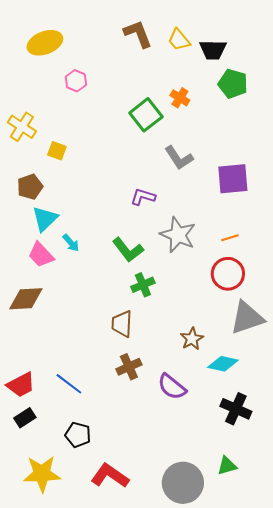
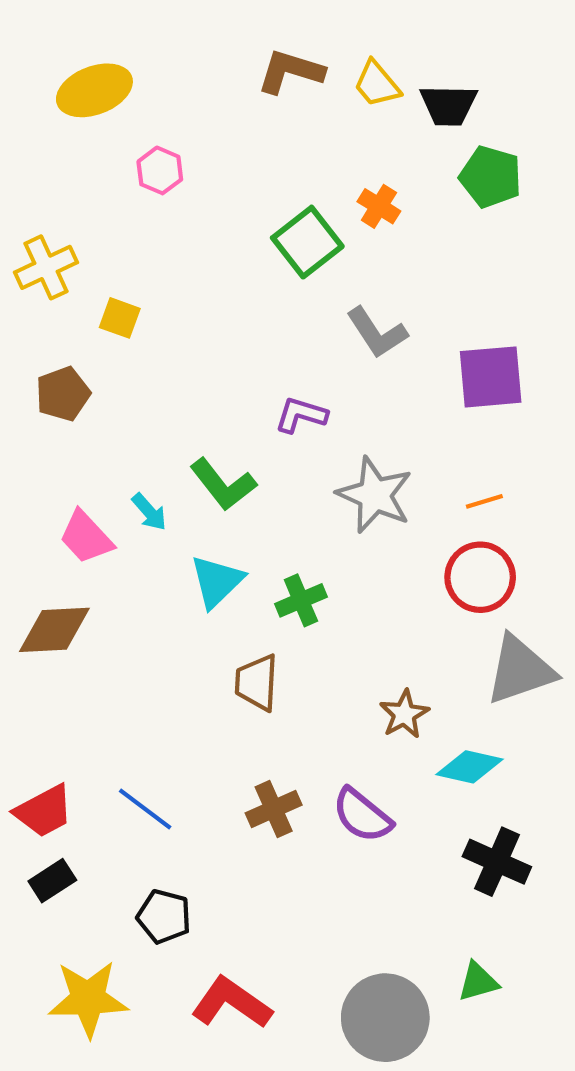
brown L-shape: (138, 34) -> (290, 71), turned -52
yellow cross: (22, 127) -> (46, 267), turned 32
cyan triangle: (45, 219) -> (217, 581), moved
green L-shape: (128, 250) -> (223, 484), moved
brown cross: (129, 367) -> (274, 809), moved

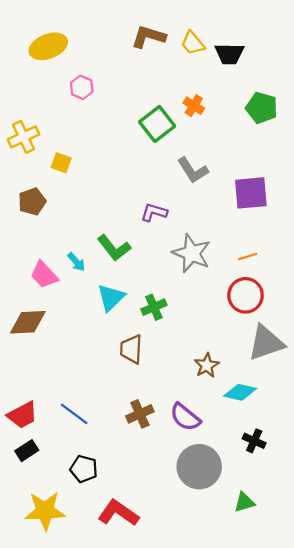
green pentagon: (491, 177) -> (262, 108), moved
black cross: (497, 862) -> (254, 441), size x0.7
gray circle: (385, 1018) -> (199, 467), moved

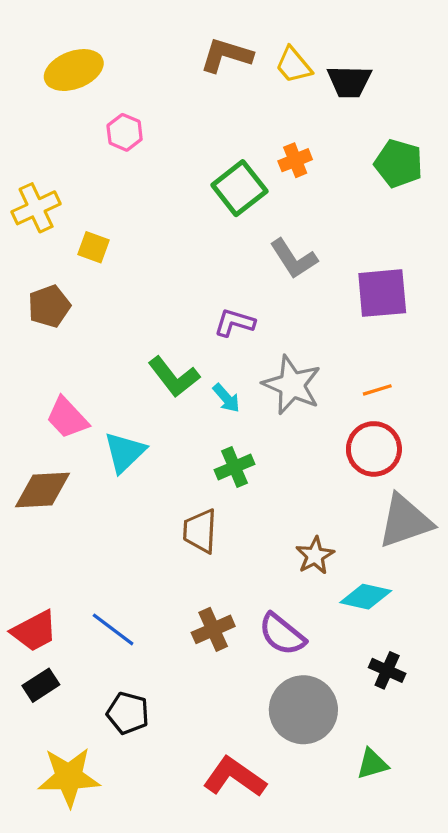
orange cross: (194, 106) -> (295, 160), turned 36
cyan arrow: (76, 262) -> (226, 398), moved
cyan triangle: (111, 297) -> (125, 452), moved
red L-shape: (118, 513) -> (234, 777), moved

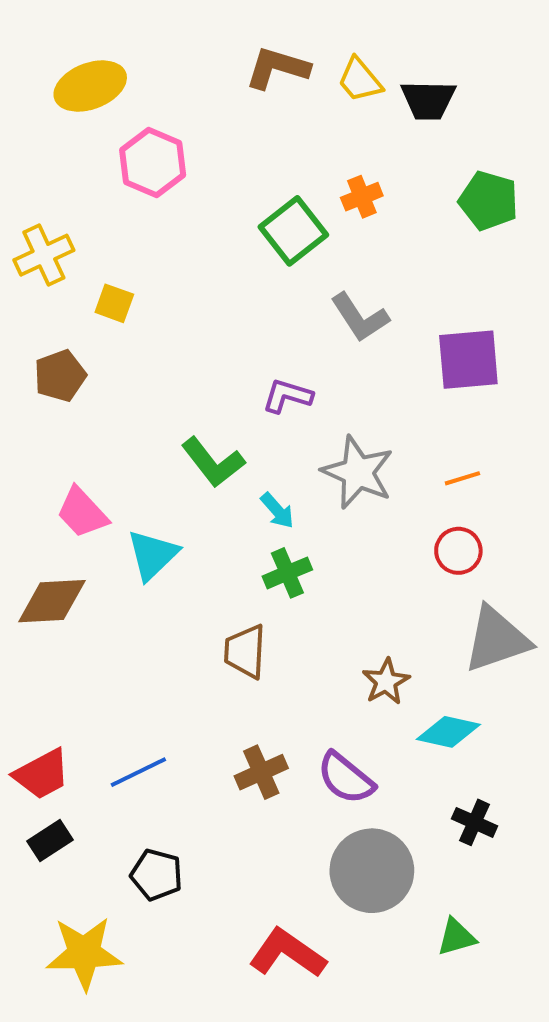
pink hexagon: (125, 132) -> (153, 162), size x1.5
cyan arrow: (226, 398) -> (277, 511), moved
red circle: (374, 449) -> (458, 551), size x0.7
blue line: (113, 629) -> (138, 772), turned -63

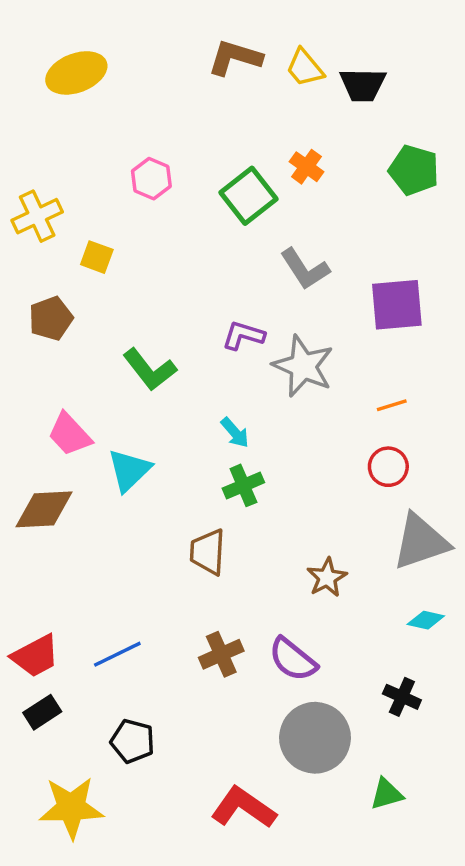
pink hexagon: (153, 162) -> (151, 179), moved, size x0.7
orange cross: (362, 197) -> (306, 167), turned -32
green L-shape: (213, 462) -> (150, 370), moved
gray star: (358, 472) -> (303, 366), moved
cyan diamond: (448, 732) -> (426, 620), moved, size x0.7

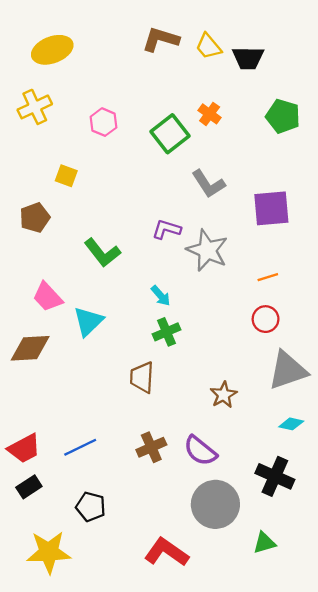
yellow cross: (37, 216) -> (35, 107), moved
black cross: (402, 697) -> (275, 476), size x1.5

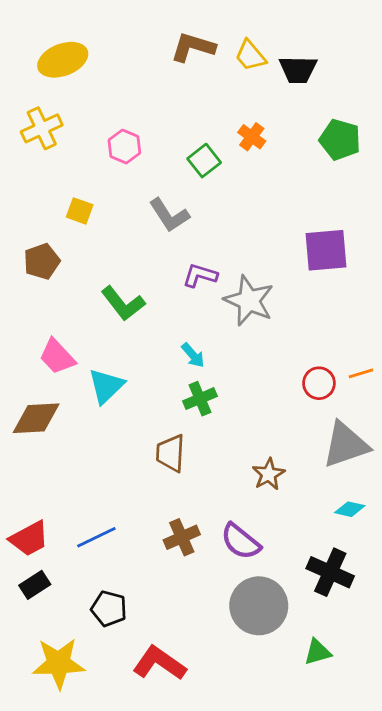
green square: (170, 134) -> (204, 161), size x0.7
gray L-shape: (208, 184) -> (169, 215), moved
orange line: (268, 277) -> (361, 373), moved
red L-shape: (166, 552) -> (159, 663), moved

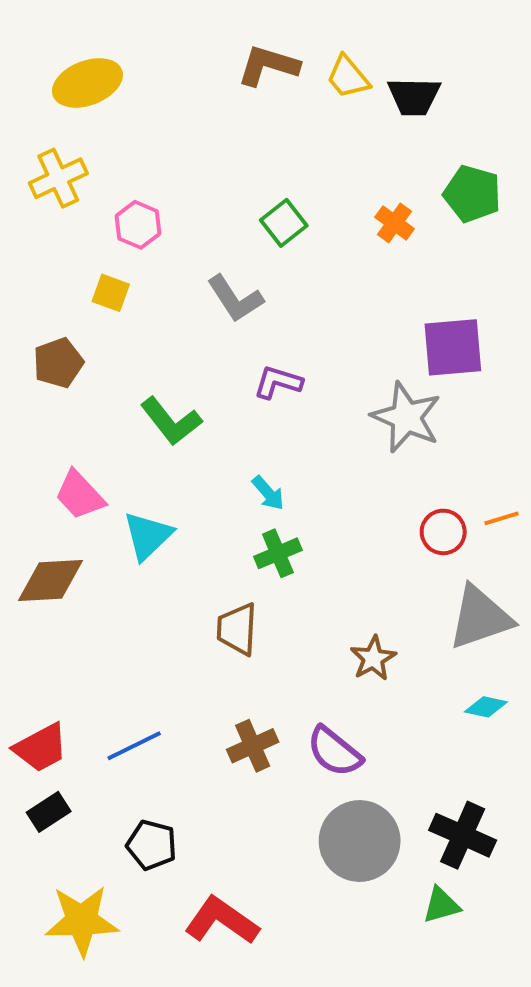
orange cross: (252, 137) -> (395, 223), moved
pink hexagon: (124, 147) -> (138, 225), moved
gray star: (249, 301) -> (406, 417), moved
black cross: (330, 572) -> (463, 835), moved

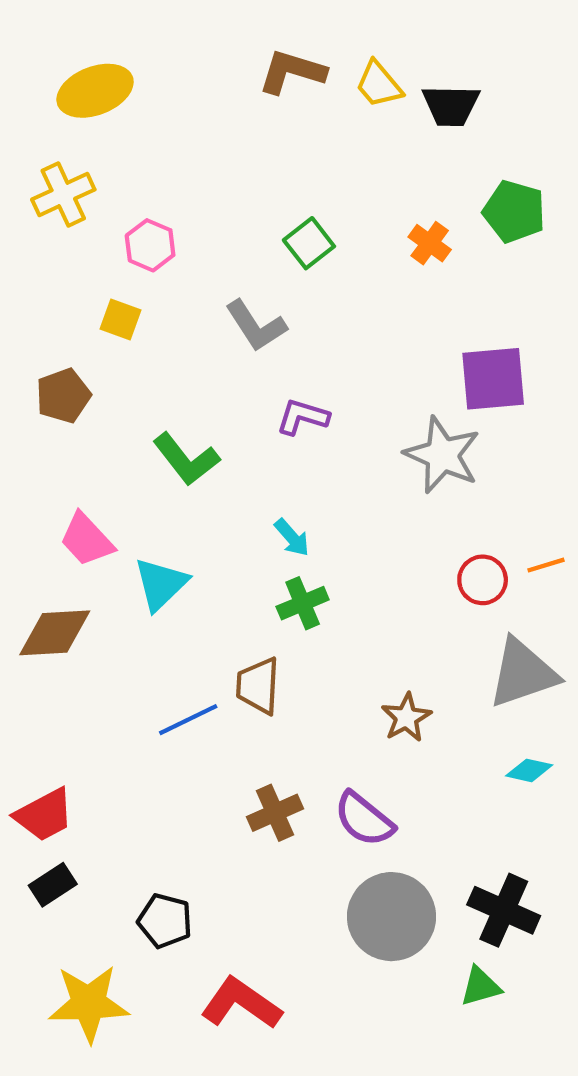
blue line: (134, 746) -> (188, 720), moved

